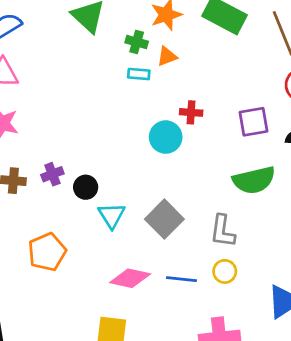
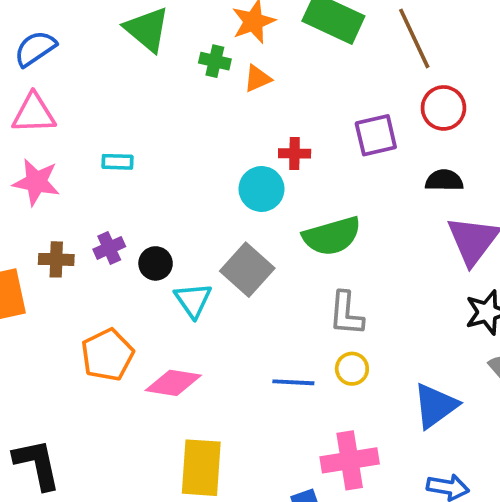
cyan rectangle: (139, 74) -> (117, 162), moved
purple square: (253, 122) -> (376, 135), moved
green semicircle: (254, 180) -> (332, 236), moved
gray square: (164, 219) -> (247, 270), moved
pink diamond: (130, 278) -> (173, 383), moved

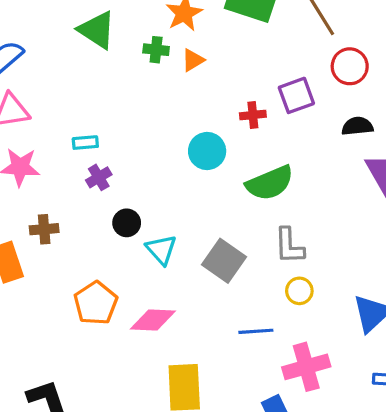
red cross: (295, 153) -> (253, 115), moved
purple cross: (109, 248) -> (99, 177), moved
gray square: (247, 270) -> (224, 261), moved
blue line: (293, 382) -> (256, 331), moved

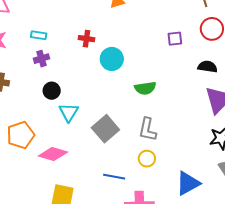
purple square: (296, 95) -> (175, 39), size x0.7
red cross: (253, 115) -> (87, 39), moved
green semicircle: (270, 183) -> (145, 88), size x0.7

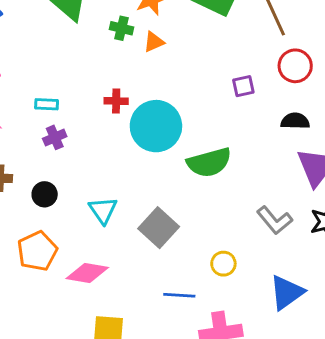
cyan circle: (112, 59) -> (156, 126), size x1.5
green semicircle: (145, 88) -> (209, 162), size x1.4
black circle: (52, 91) -> (45, 194), moved
gray L-shape: (148, 130) -> (275, 220), moved, turned -45

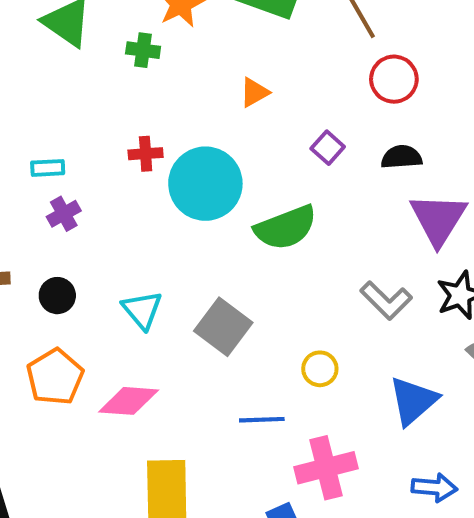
orange triangle: (154, 42) -> (254, 92), moved
purple square: (243, 86) -> (328, 148), moved, turned -30

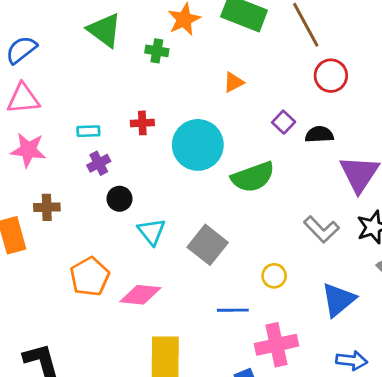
red cross: (146, 154) -> (142, 123), moved
black semicircle: (402, 157) -> (319, 134), moved
black circle: (57, 296) -> (119, 199), moved

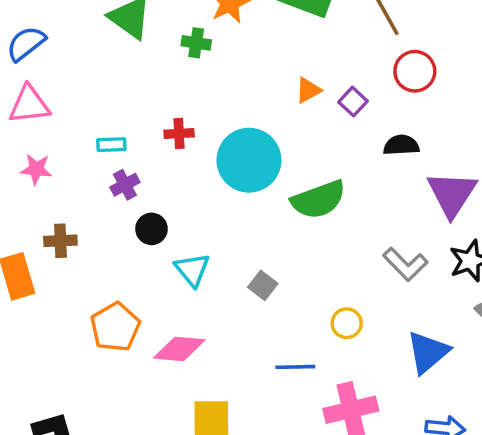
orange triangle: (233, 82) -> (308, 90), moved
purple square: (284, 122) -> (353, 102), moved
pink star: (28, 150) -> (36, 169), size x0.7
gray square: (208, 245) -> (263, 285), size x0.6

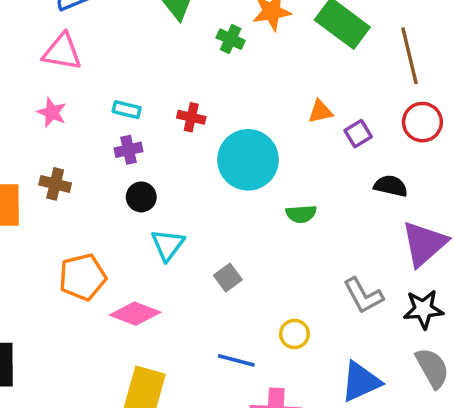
green semicircle: (319, 200) -> (301, 214), size x0.6

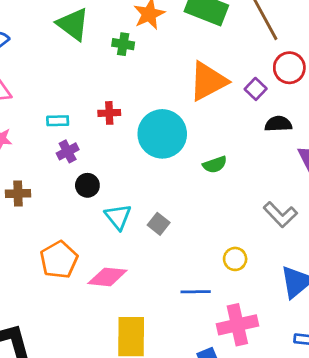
orange triangle: (320, 112) -> (208, 81), size x2.0
purple square: (358, 134) -> (256, 89), moved
gray square: (228, 278) -> (159, 224), moved

